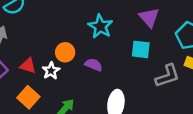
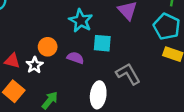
cyan square: (141, 49) -> (102, 43), moved
gray L-shape: (167, 76) -> (128, 74), moved, turned -100

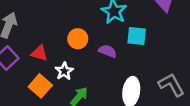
white star: (35, 65) -> (64, 71), moved
gray L-shape: (128, 74) -> (171, 85), moved

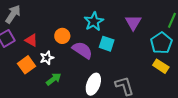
purple semicircle: (107, 51) -> (82, 50), size x1.5

